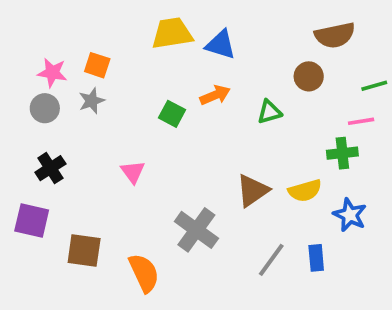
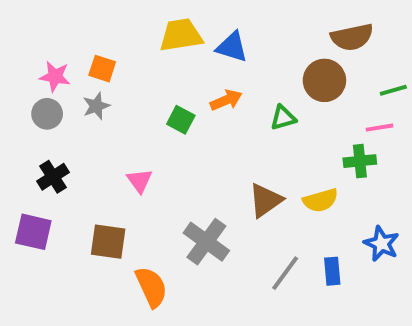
brown circle: (309, 76) -> (324, 80), size x1.4
blue star: (350, 215) -> (381, 244), moved
brown square: (84, 250) -> (108, 242), moved

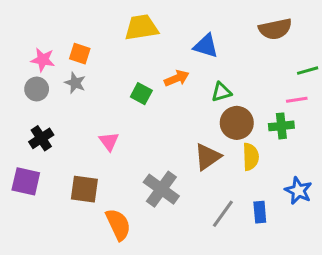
blue triangle: (232, 47) -> (206, 46), moved
brown circle: (324, 80) -> (237, 123), moved
gray star: (96, 106) -> (75, 83), turned -30
yellow semicircle: (321, 200) -> (251, 157), turned -76

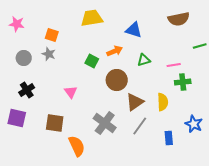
pink star: (43, 60) -> (17, 24), moved
pink line: (297, 100) -> (174, 65), moved
brown circle: (237, 123) -> (117, 80), moved
gray line: (223, 214) -> (140, 126), moved

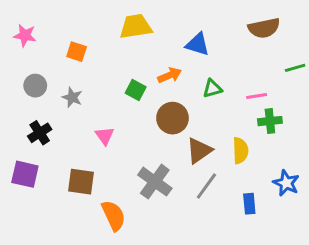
gray star: (49, 54) -> (72, 97), moved

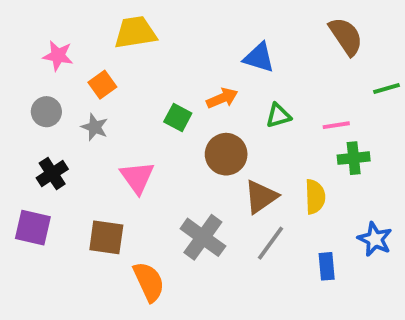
yellow trapezoid: (136, 27) -> (135, 32), moved
brown semicircle: (264, 28) -> (346, 36), turned -112
pink star: (25, 35) -> (58, 56), moved
orange square: (77, 52) -> (102, 85), moved, turned 36
pink triangle: (105, 136) -> (137, 177), size x1.4

